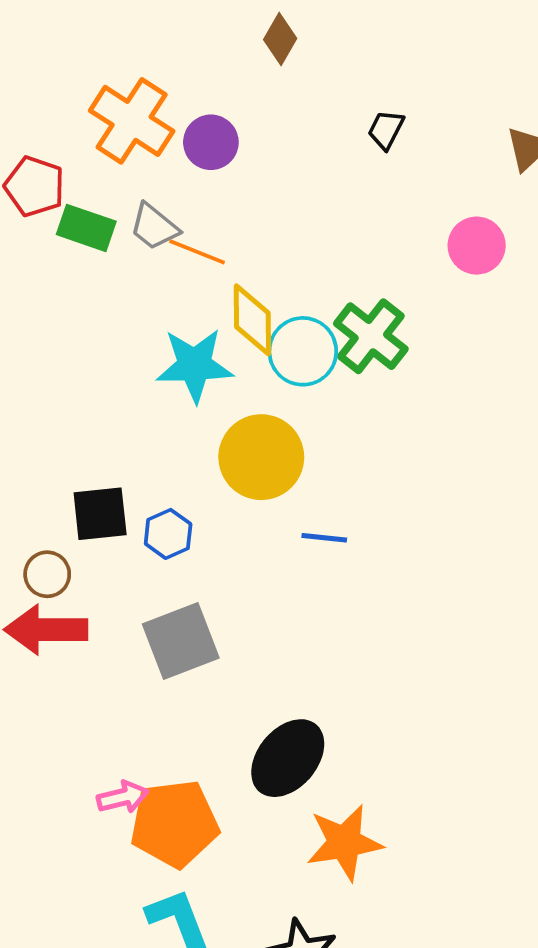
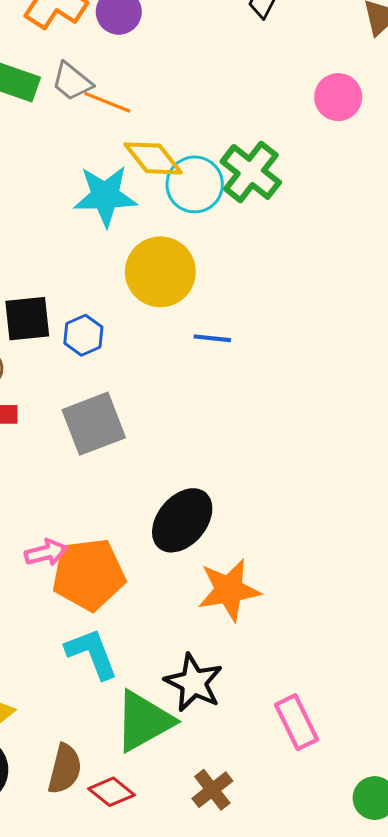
yellow diamond: (252, 320) -> (153, 158), turned -38

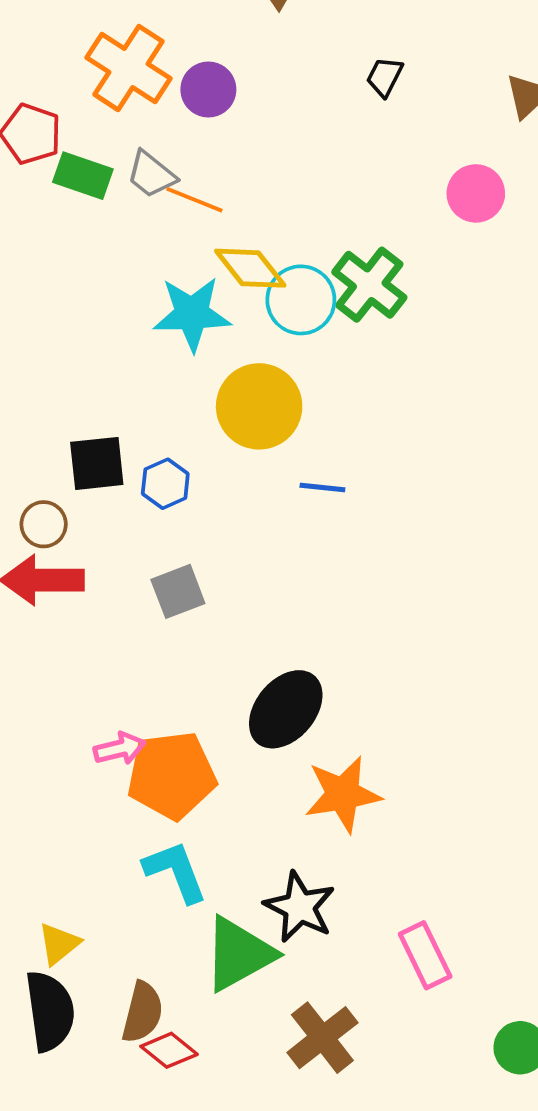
gray square: (94, 424) -> (178, 591), size x0.7
brown cross: (212, 790) -> (322, 1038), size x1.4
red diamond: (111, 792) -> (169, 1050), moved

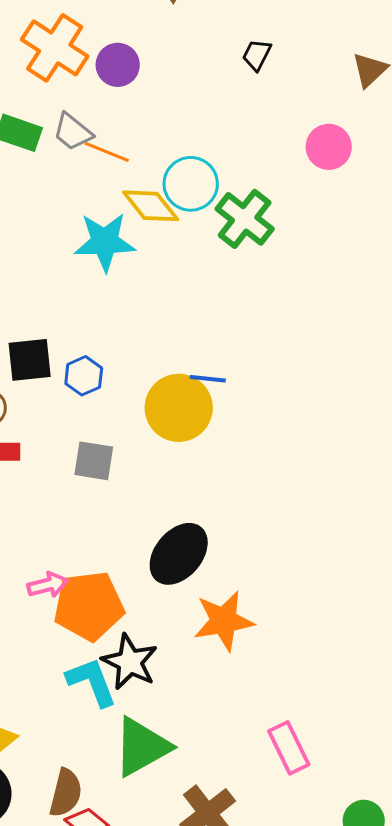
cyan circle: (301, 300) -> (191, 184), moved
yellow circle: (259, 406) -> (179, 408), moved
gray square: (178, 591) -> (94, 461), turned 30
black star: (300, 907) -> (130, 662), moved

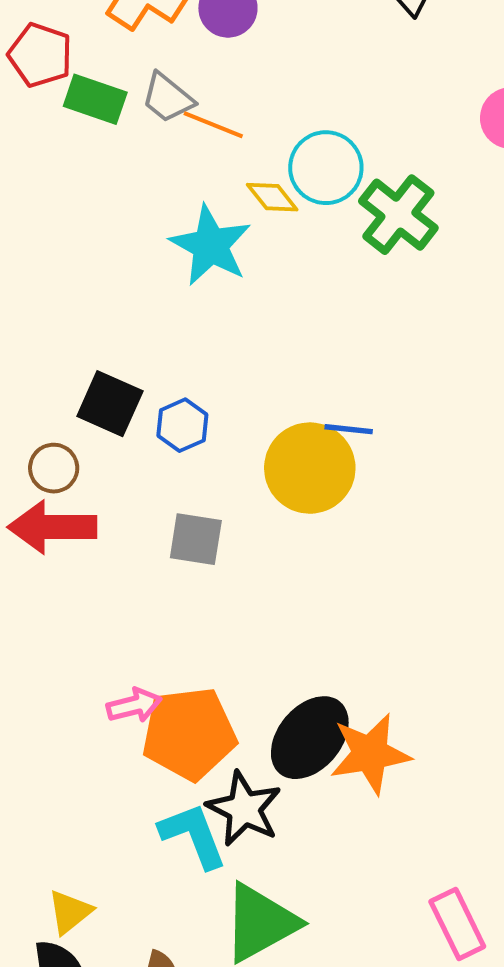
yellow diamond: (151, 206) -> (272, 197), size x0.7
cyan star: (105, 242) -> (211, 245), turned 30
black square: (30, 360) -> (110, 404), turned 30
black ellipse: (179, 554) -> (310, 738), moved

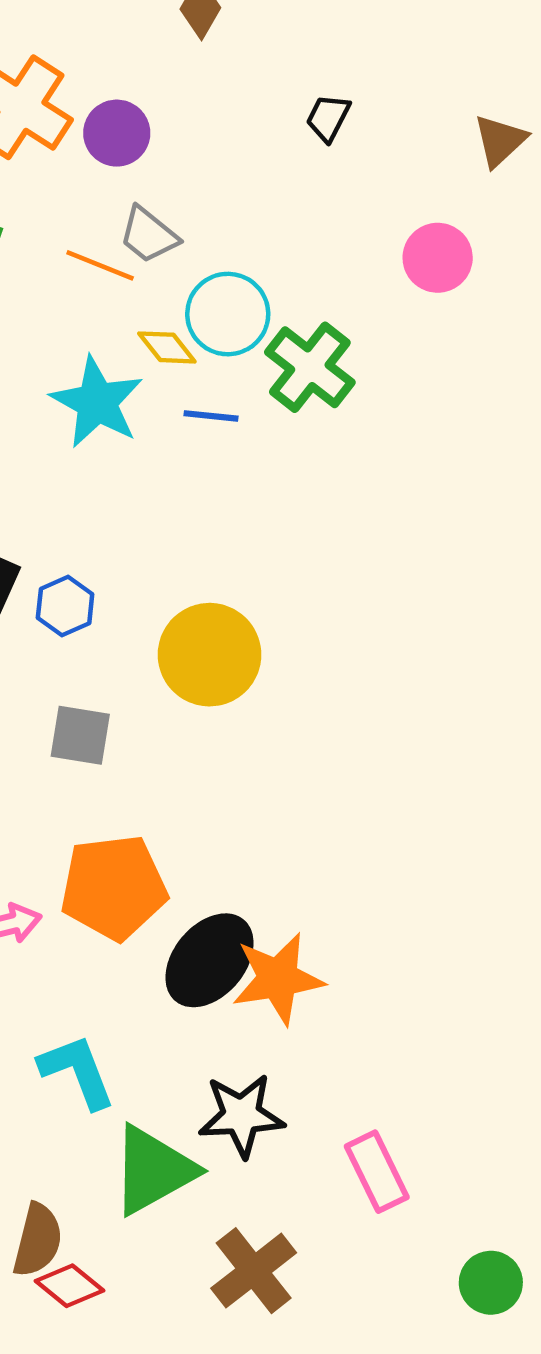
gray trapezoid: (168, 98) -> (149, 235), moved
blue line: (349, 429) -> (211, 416), moved
orange pentagon: (189, 734) -> (114, 887), moved
black star: (244, 809) -> (241, 1115), moved, turned -30

